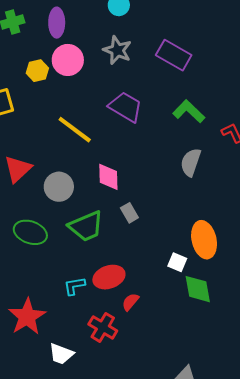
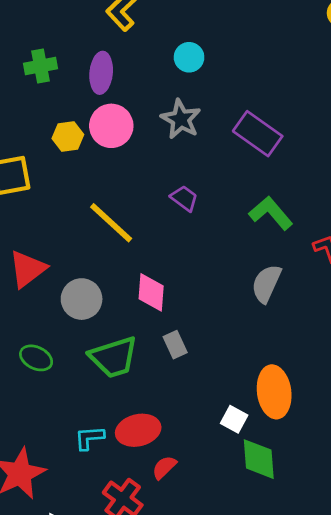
purple trapezoid: (125, 107) -> (184, 198), size x0.6
green ellipse: (30, 232) -> (36, 358), size x0.7

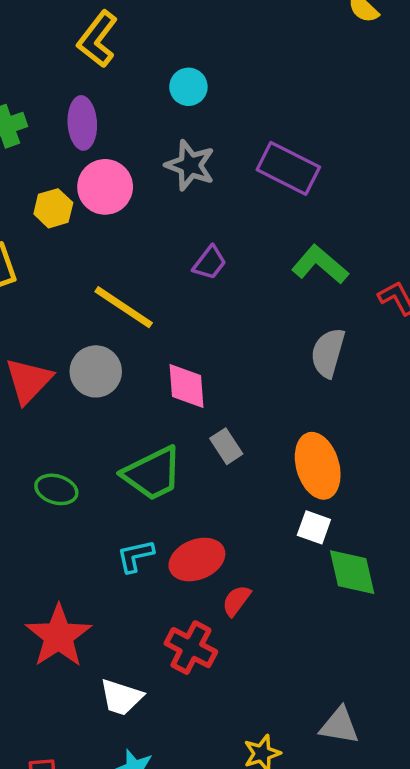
purple trapezoid: (184, 198) -> (210, 263), turned 100
gray circle: (82, 299) -> (96, 371), moved
orange ellipse: (274, 392) -> (318, 466), moved
cyan L-shape: (89, 438) -> (135, 556), moved

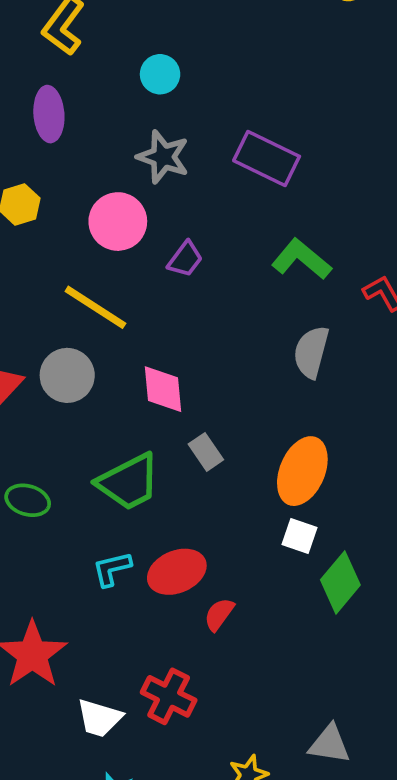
pink circle: (105, 187) -> (118, 222), moved
orange ellipse: (318, 466) -> (302, 471), turned 40
green diamond: (352, 572) -> (340, 582), turned 54
red cross: (191, 648) -> (169, 696), moved

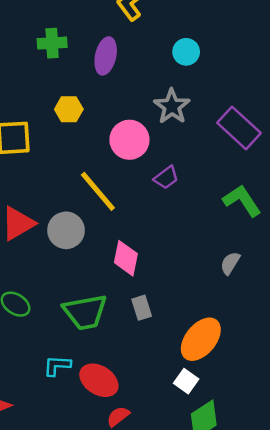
gray semicircle: (311, 352) -> (230, 263), size x0.7
red ellipse: (177, 572) -> (99, 380), turned 39

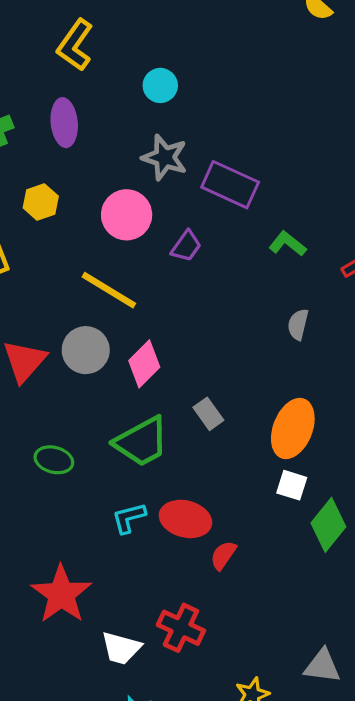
purple rectangle: (239, 128) -> (230, 185), moved
green L-shape: (242, 201) -> (287, 244), size x0.7
pink diamond: (126, 258) -> (144, 364), moved, turned 52

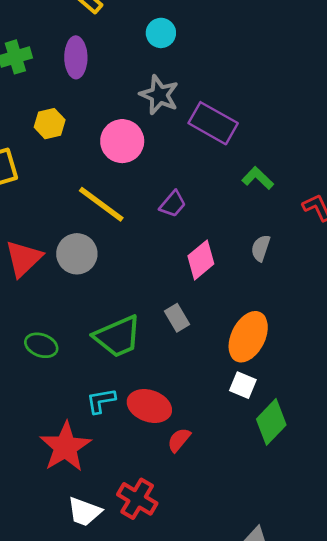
purple trapezoid: (186, 246) -> (173, 204), moved
pink diamond: (144, 364) -> (201, 260), moved
red star: (61, 594) -> (65, 447), moved

